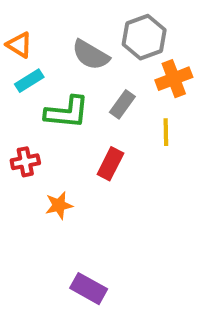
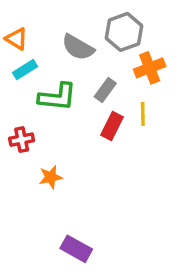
red rectangle: (110, 164) -> (112, 126), moved

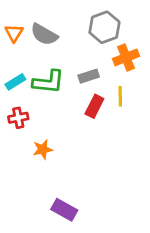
orange triangle: (16, 39) -> (14, 33), turned 30
gray semicircle: (78, 47) -> (44, 34), moved
cyan rectangle: (25, 70) -> (15, 82), moved
gray rectangle: (105, 90) -> (89, 76), turned 36

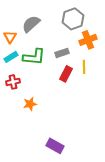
orange triangle: (14, 33) -> (10, 37), moved
gray semicircle: (44, 34) -> (31, 24), turned 108
purple rectangle: (64, 210) -> (55, 146), moved

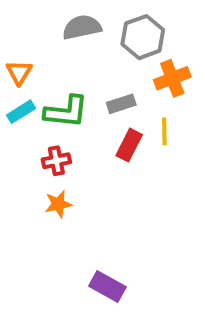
gray semicircle: (31, 24) -> (82, 27), moved, turned 30
red cross: (13, 82) -> (56, 161), moved

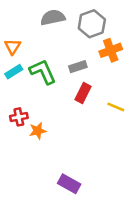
green L-shape: (66, 112) -> (43, 72), turned -120
yellow line: (164, 131) -> (116, 107), moved, turned -66
red cross: (56, 161) -> (19, 117), moved

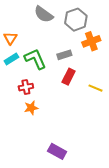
gray semicircle: (53, 18) -> (44, 14), turned -132
red cross: (19, 117) -> (26, 87), moved

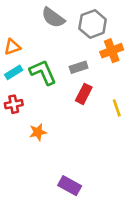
orange triangle: (10, 38) -> (12, 47), turned 40
red cross: (26, 87) -> (14, 104), moved
yellow line: (96, 88) -> (117, 108), turned 48

